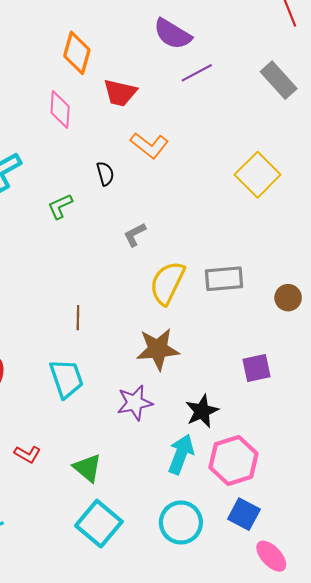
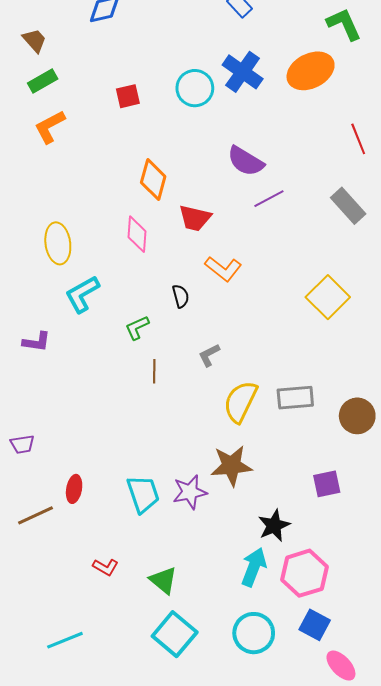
brown circle: (288, 298) -> (357, 416), size x1.4
brown line: (78, 318) -> (154, 371), moved
purple star: (135, 403) -> (190, 492), moved

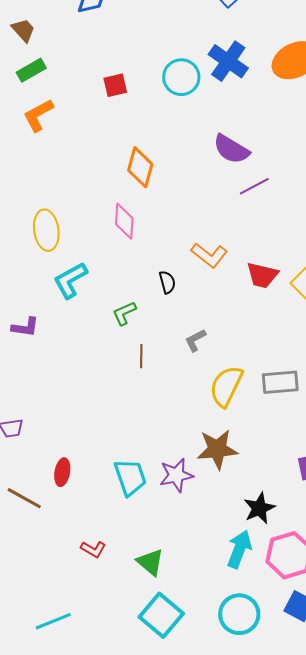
red trapezoid: (195, 218) -> (262, 275), moved
brown line: (36, 515) -> (24, 498), turned 54

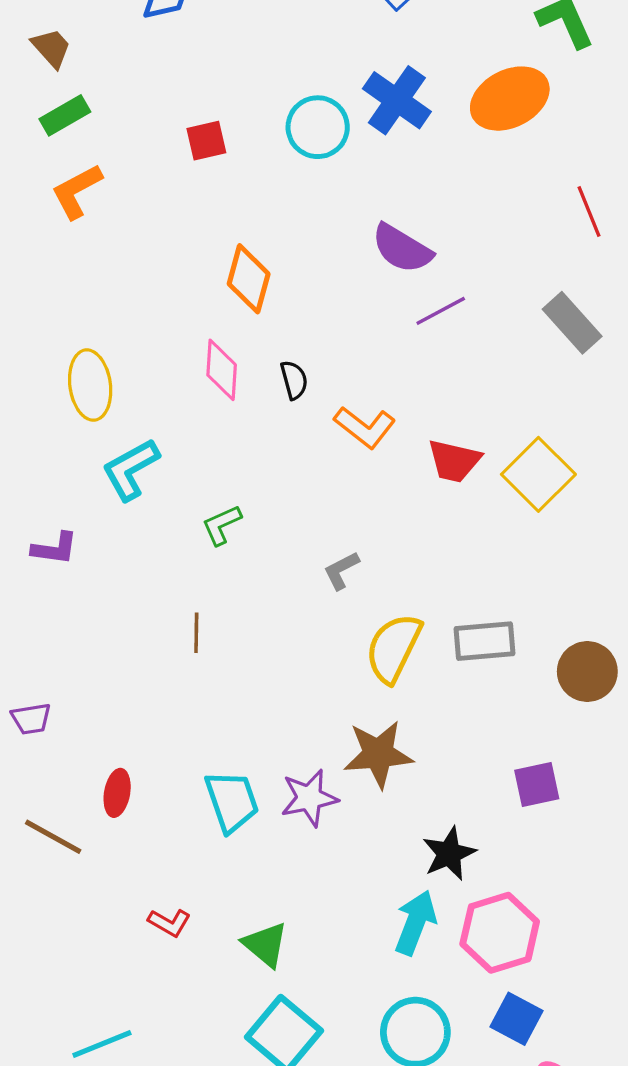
black semicircle: (167, 282) -> (294, 380), moved
brown line: (141, 356) -> (196, 633), moved

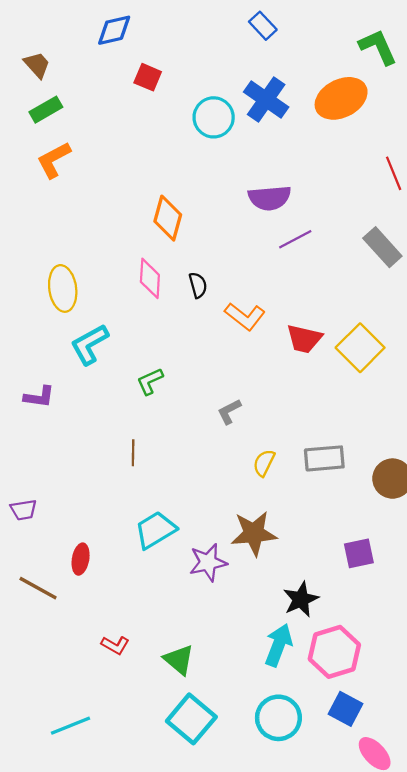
red square: (206, 141) -> (148, 77), moved, turned 36
purple semicircle: (402, 249) -> (270, 198), turned -36
yellow semicircle: (393, 648) -> (264, 463), size x0.6
cyan trapezoid: (232, 801) -> (155, 530), moved, turned -102

